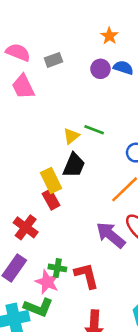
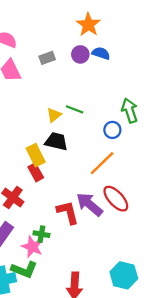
orange star: (109, 36) -> (88, 25), size x1.5
gray rectangle: (54, 60) -> (47, 58), moved
black trapezoid: (74, 165) -> (56, 141), turned -100
red L-shape: (87, 276) -> (68, 212), moved

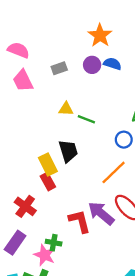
yellow triangle: (54, 115) -> (66, 109), moved, turned 42
black trapezoid: (56, 141) -> (68, 151), turned 60

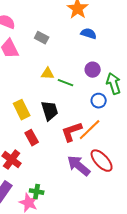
purple circle: (92, 65) -> (93, 70), moved
gray rectangle: (59, 68) -> (42, 38), turned 48
yellow rectangle: (48, 165) -> (22, 110), moved
red L-shape: (80, 221) -> (72, 132), moved, turned -95

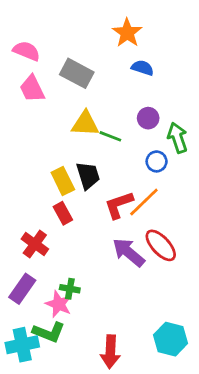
gray rectangle: (42, 38) -> (77, 73), size x1.6
yellow triangle: (48, 74) -> (85, 124), size x1.5
yellow rectangle: (22, 110) -> (63, 181), moved

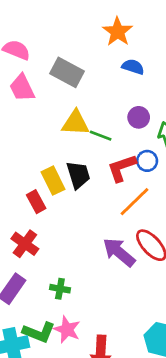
red L-shape: (119, 205) -> (122, 168), moved
red rectangle: (63, 213) -> (36, 202), moved
pink star: (59, 304) -> (67, 329), moved

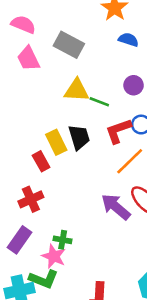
red cross: (25, 244) -> (31, 199), turned 30
pink star: (67, 329) -> (54, 256), moved

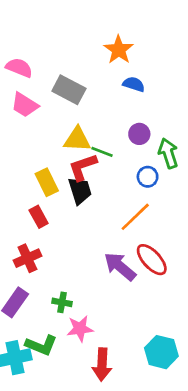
pink trapezoid: (28, 59) -> (25, 105), turned -32
red L-shape: (118, 131) -> (83, 167), moved
yellow rectangle: (56, 142) -> (47, 182), moved
pink star: (54, 256) -> (80, 329), moved, turned -30

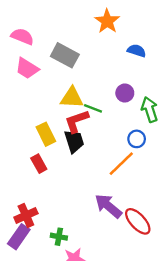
blue semicircle: (134, 84) -> (137, 51), moved
blue circle: (148, 177) -> (137, 139), moved
red cross: (27, 258) -> (26, 215), moved
red ellipse: (152, 260) -> (138, 221), moved

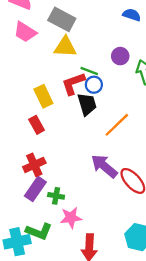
yellow triangle: (72, 98) -> (65, 47), moved
blue circle: (137, 139) -> (94, 85), moved
black trapezoid: (74, 141) -> (87, 104), moved
red cross: (26, 215) -> (34, 165), moved
purple rectangle: (19, 237) -> (35, 189), moved

